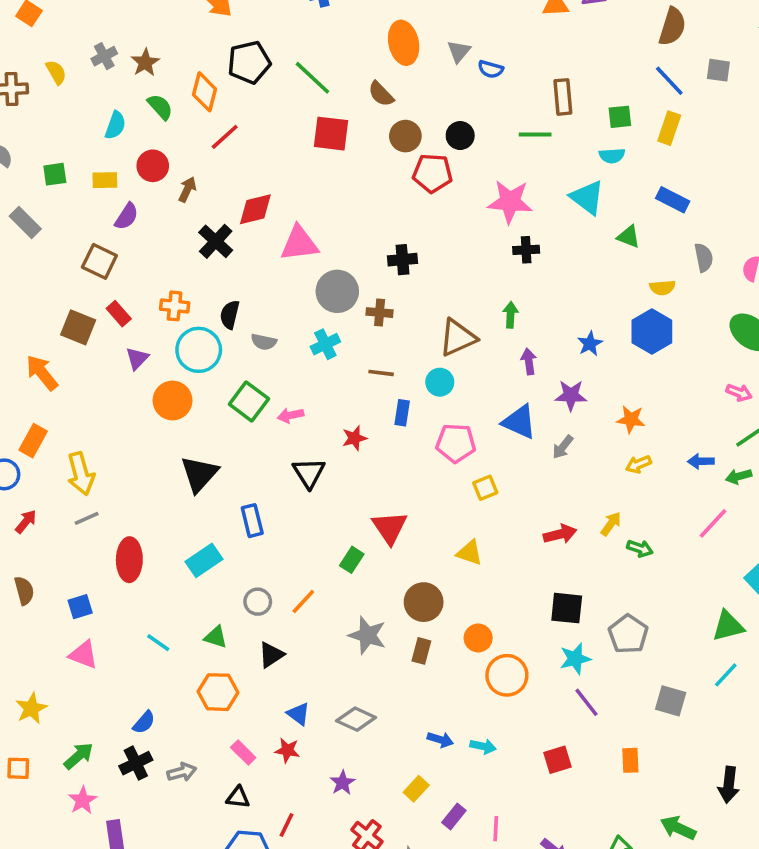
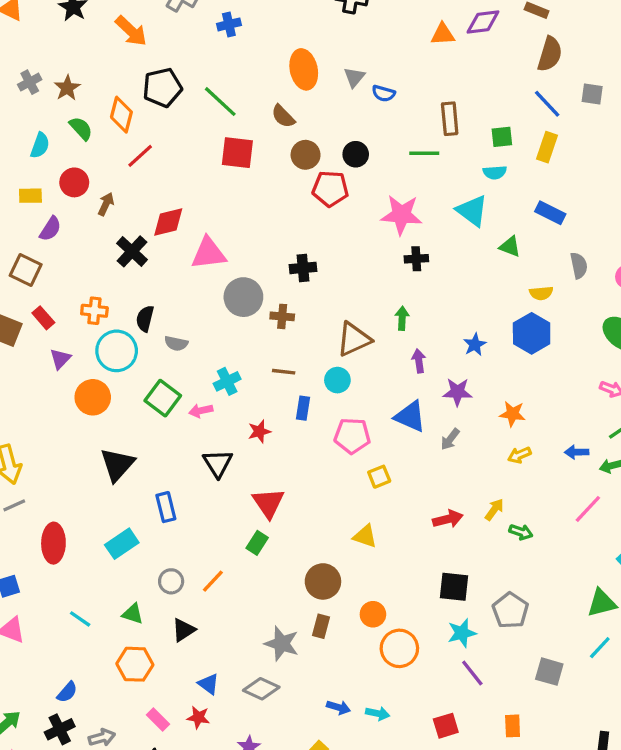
cyan cross: (325, 344) -> (227, 381), moved
red triangle: (390, 527) -> (268, 503), moved
gray star: (367, 635) -> (282, 644), moved

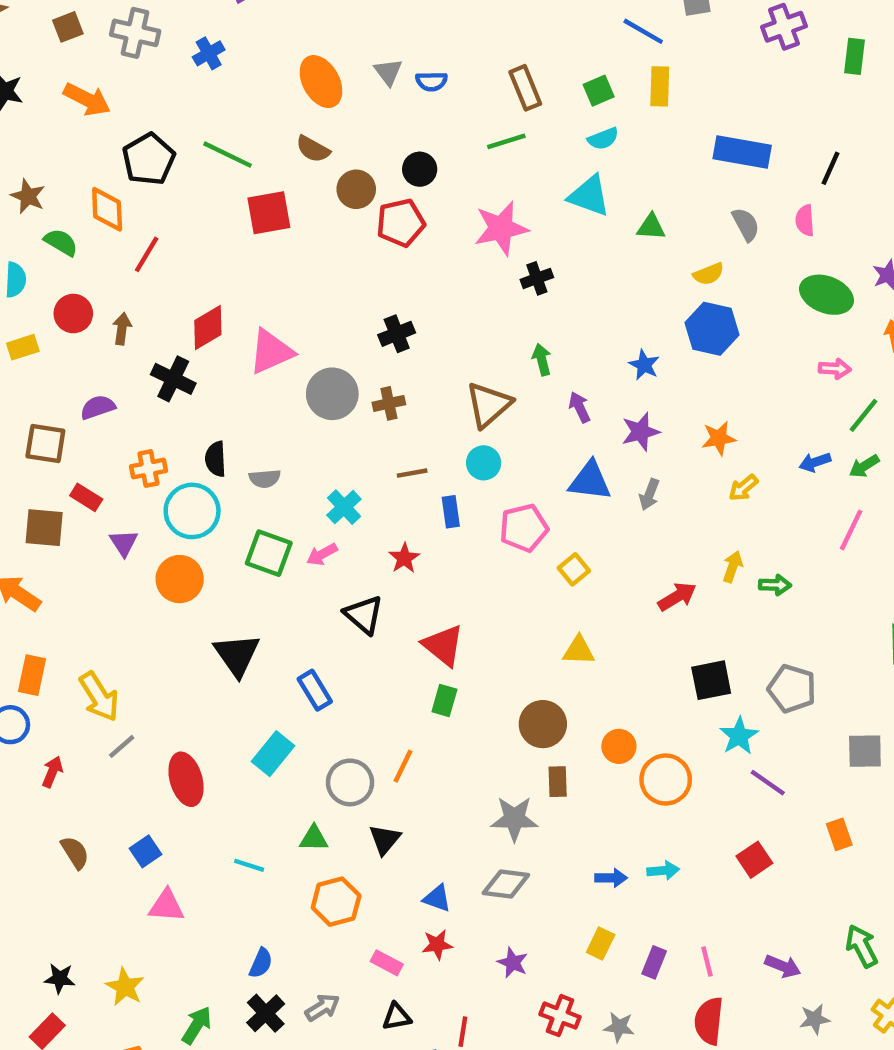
blue rectangle: (550, 213) -> (742, 152), moved, size x1.4
purple semicircle: (50, 229) -> (98, 407), moved, turned -125
gray circle: (171, 581) -> (350, 782), size x1.4

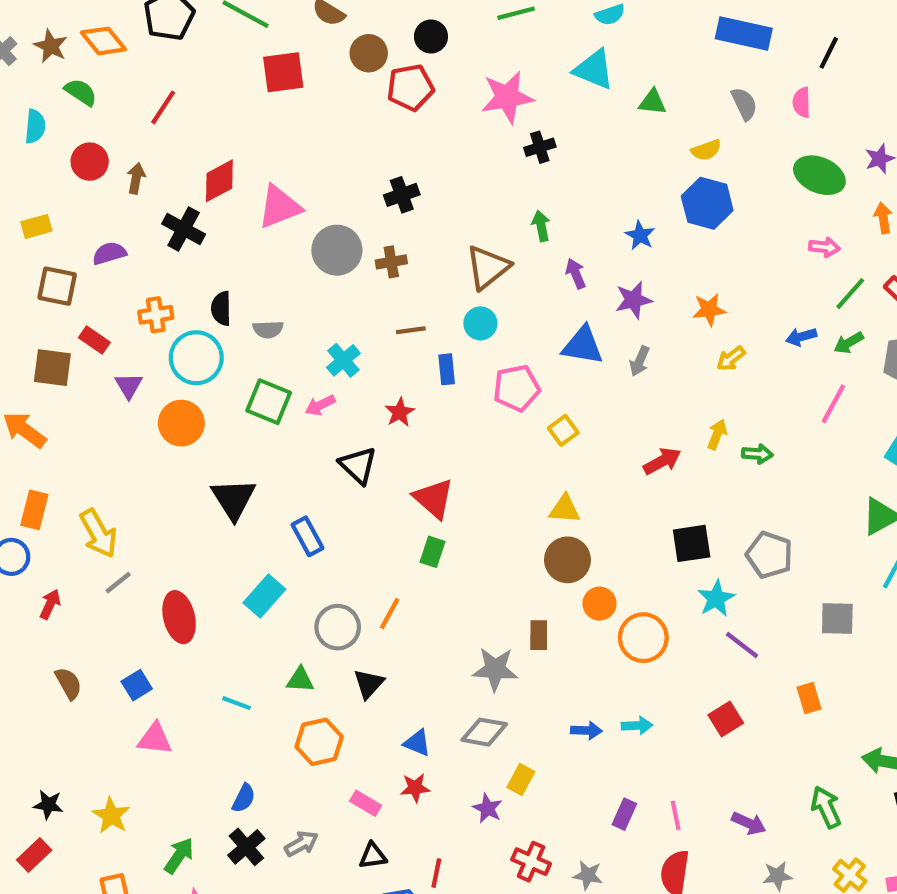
orange diamond: (107, 209) -> (103, 41), moved, turned -39
yellow rectangle: (23, 347) -> (36, 226), moved
brown circle: (543, 724) -> (567, 560), moved
yellow rectangle: (601, 943) -> (521, 780), moved

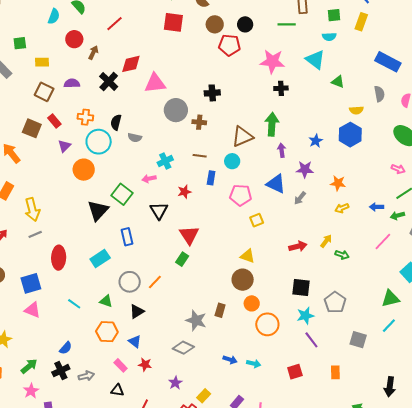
green arrow: (541, 226) -> (272, 124), size x1.6
green square: (269, 402) -> (122, 194), moved
blue square: (137, 685) -> (31, 283), size x1.5
blue triangle: (417, 743) -> (135, 341), moved
yellow rectangle: (521, 780) -> (204, 396), moved

